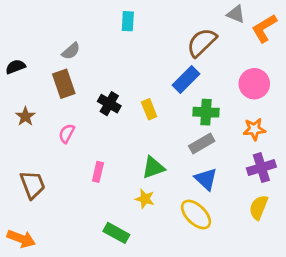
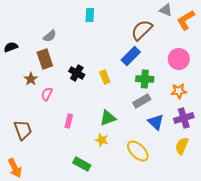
brown star: (25, 116) -> (31, 79), moved
blue triangle: (206, 179) -> (156, 122), moved
orange arrow: (21, 239) -> (15, 168), turned 42

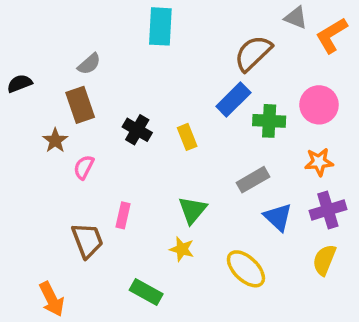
cyan rectangle: (90, 15) -> (160, 26), size x1.5
green cross: (145, 79) -> (269, 121), moved
green triangle: (108, 118) -> (192, 210), turned -30
brown trapezoid: (23, 130) -> (87, 240), moved
orange arrow: (15, 168) -> (52, 299), moved

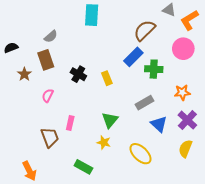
pink circle: (319, 105) -> (183, 49), moved
brown star: (55, 141) -> (24, 74), moved
purple cross: (328, 210) -> (187, 120), turned -30

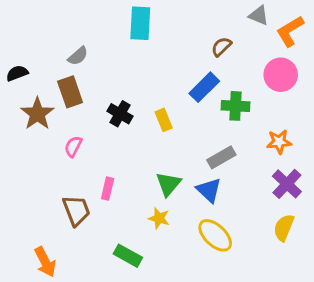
brown semicircle: (145, 30) -> (221, 47), size x0.6
brown star: (24, 74) -> (37, 114), size x1.5
blue triangle: (159, 124) -> (209, 190), moved

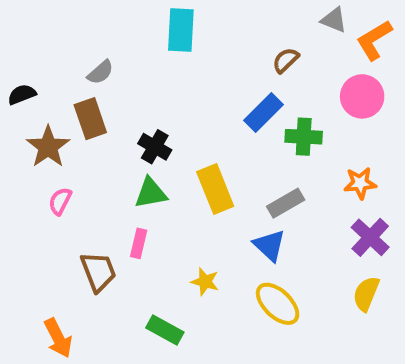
yellow rectangle: (164, 120) -> (215, 189), moved, size x1.6
pink semicircle: (73, 146) -> (60, 201), moved
green triangle: (168, 184) -> (151, 193), moved, turned 40

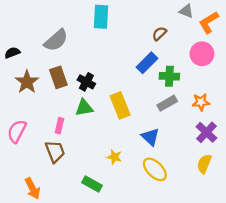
gray semicircle: (100, 72) -> (56, 40), size x1.6
brown rectangle: (90, 119) -> (58, 77), moved
pink semicircle: (60, 201) -> (17, 131), moved, size x1.5
gray rectangle: (286, 203) -> (167, 103), moved
pink rectangle: (139, 243) -> (59, 126), moved

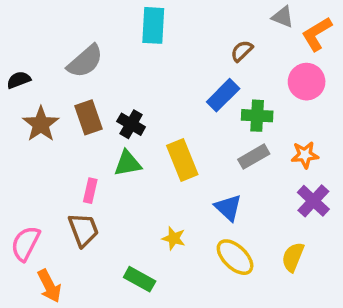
pink semicircle: (17, 131) -> (25, 243), moved
yellow semicircle: (204, 164) -> (293, 257), moved

